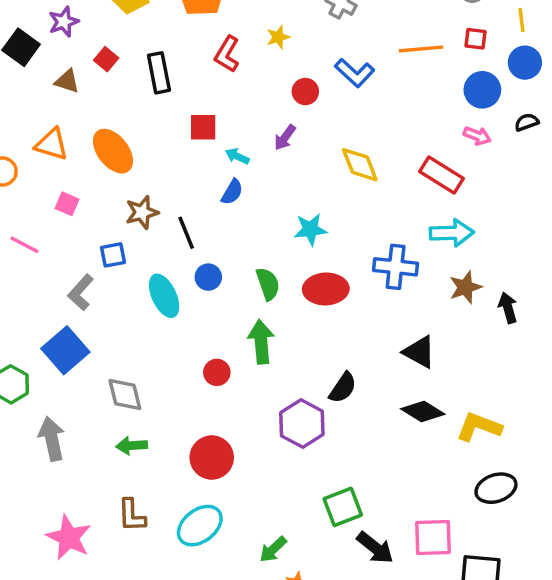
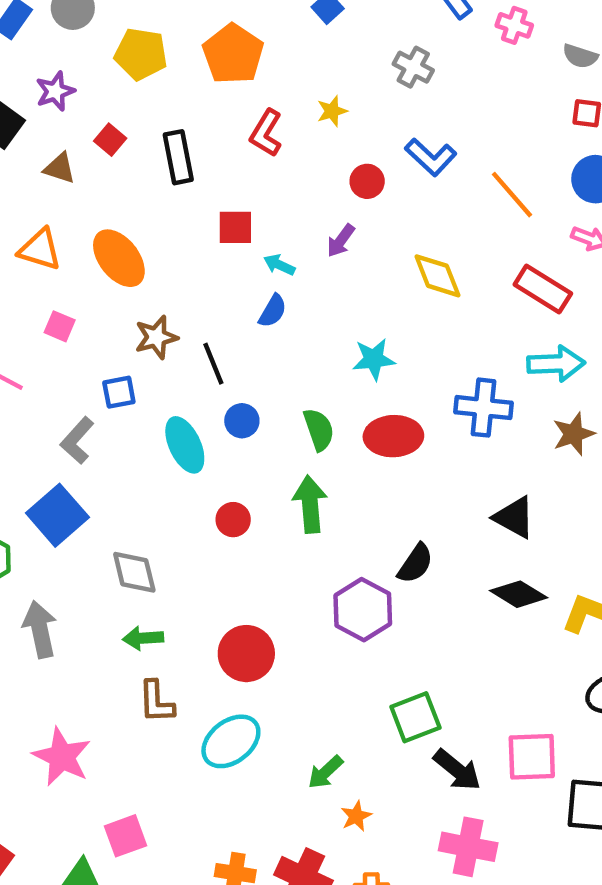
orange line: (421, 49) -> (512, 195), moved, turned 54
red circle: (217, 372) -> (233, 520), moved
brown L-shape: (132, 515) -> (156, 702), moved

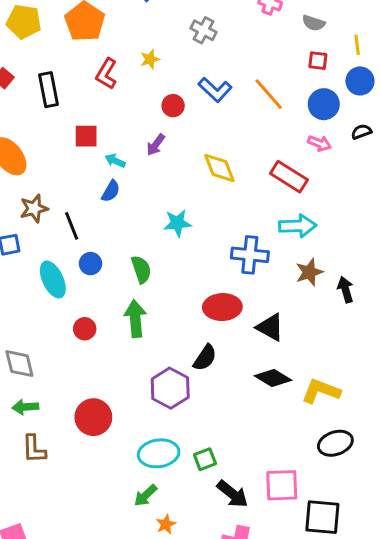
orange line: (512, 195) -> (269, 94), moved
red ellipse: (393, 436) -> (222, 307), moved
green square: (415, 717) -> (205, 459), size x0.7
cyan ellipse: (231, 741) -> (159, 453), moved, turned 30

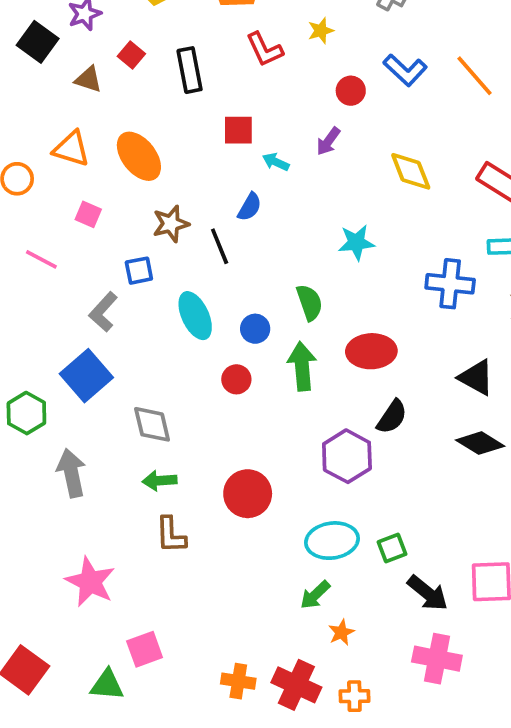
red L-shape: (106, 74) -> (265, 49), turned -56
blue semicircle: (111, 191) -> (250, 207), moved
blue circle: (90, 264) -> (255, 329), moved
red ellipse: (222, 307) -> (371, 351), moved

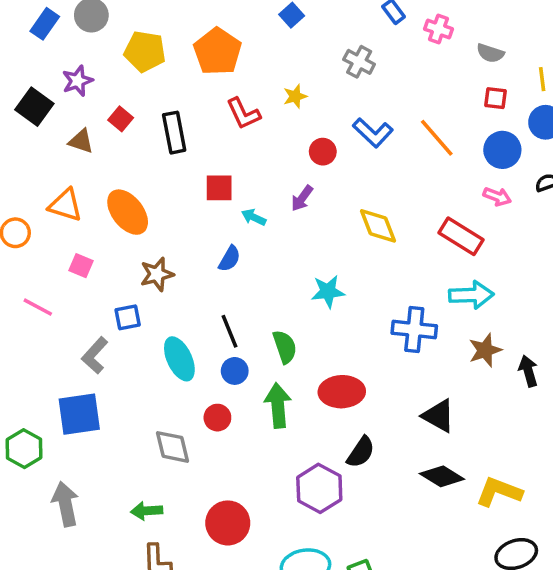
black line: (220, 246) -> (230, 331), moved
blue square: (86, 376) -> (79, 414), turned 33
gray diamond: (152, 424) -> (173, 447), moved

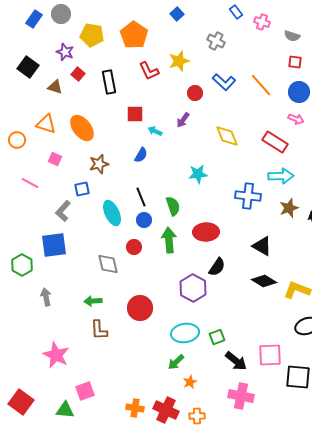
purple star: (78, 81) -> (65, 52), moved, turned -30
yellow star: (295, 96) -> (179, 61), size x1.5
gray arrow: (65, 504) -> (46, 297), size x0.7

